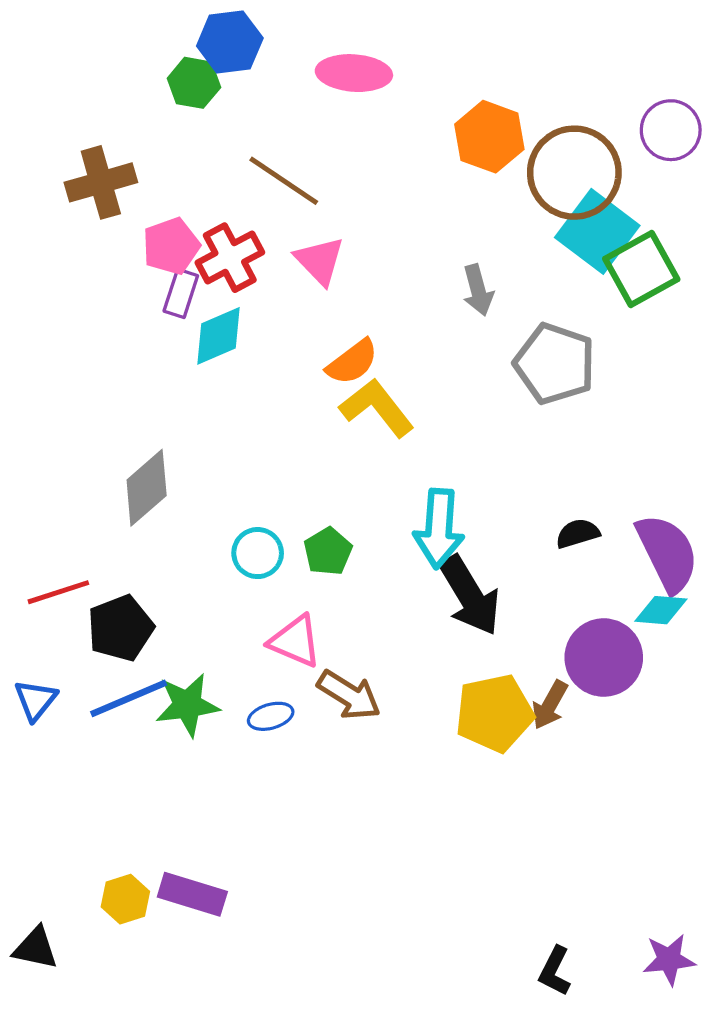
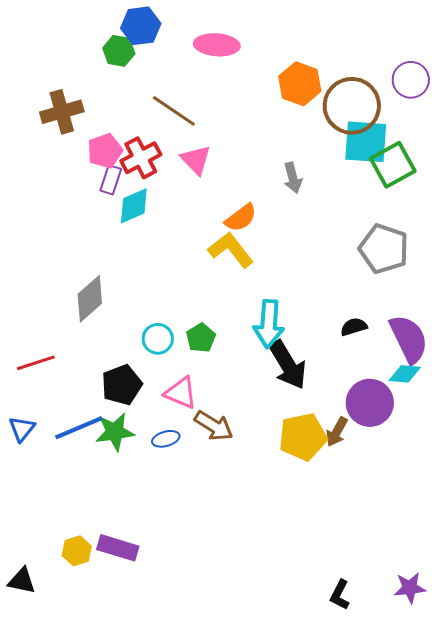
cyan square: (597, 231) -> (366, 142), turned -33
orange semicircle: (352, 362) -> (241, 218), moved
gray pentagon: (555, 364) -> (384, 249), moved
black pentagon: (120, 628) -> (122, 385), moved

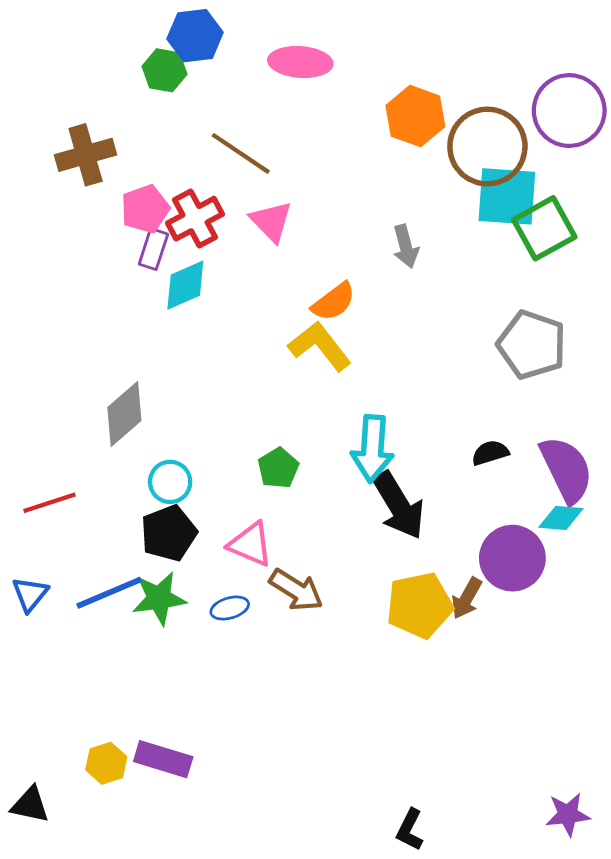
purple circle: (411, 80) -> (569, 111), size x1.4
cyan circle: (158, 339) -> (170, 482), moved
black L-shape: (340, 595) -> (410, 830), moved

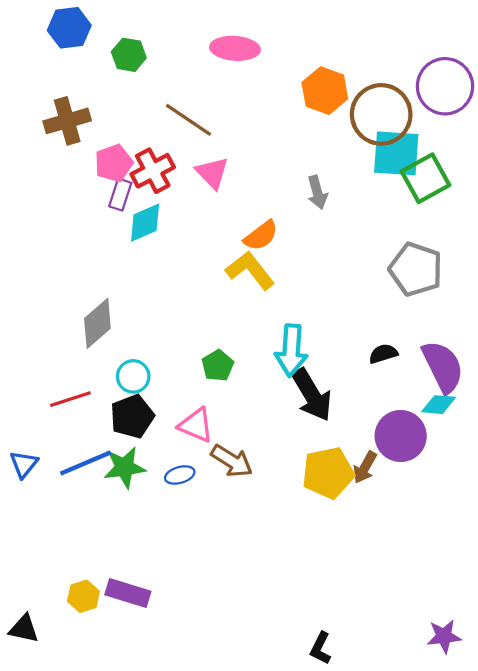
blue hexagon: (195, 36) -> (69, 28), moved
red line: (50, 503) -> (70, 399), moved

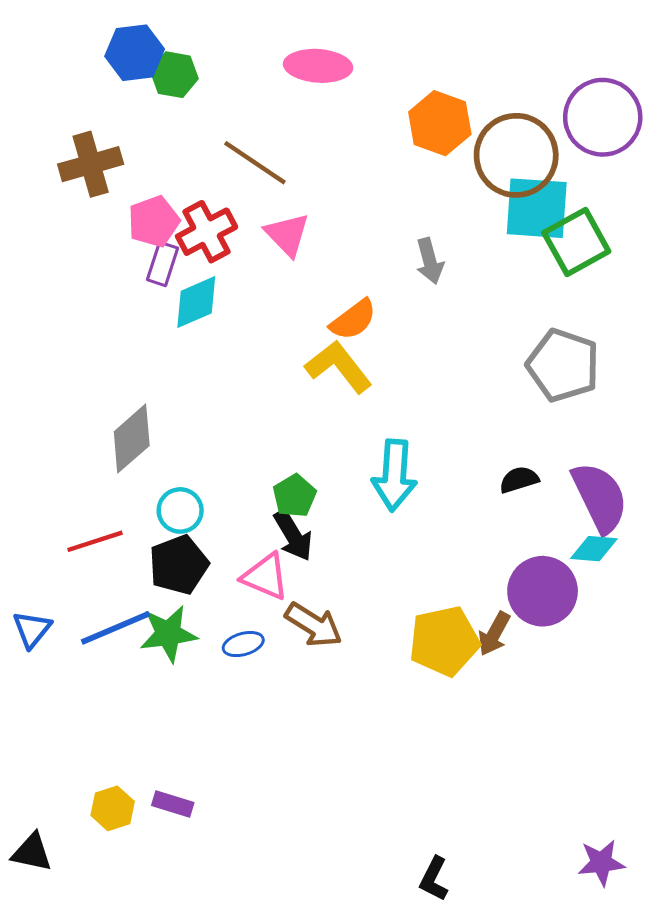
blue hexagon: (69, 28) -> (135, 53), moved
black arrow: (312, 395) -> (293, 535), moved, size x0.7
purple rectangle: (128, 593) -> (173, 804), size x0.7

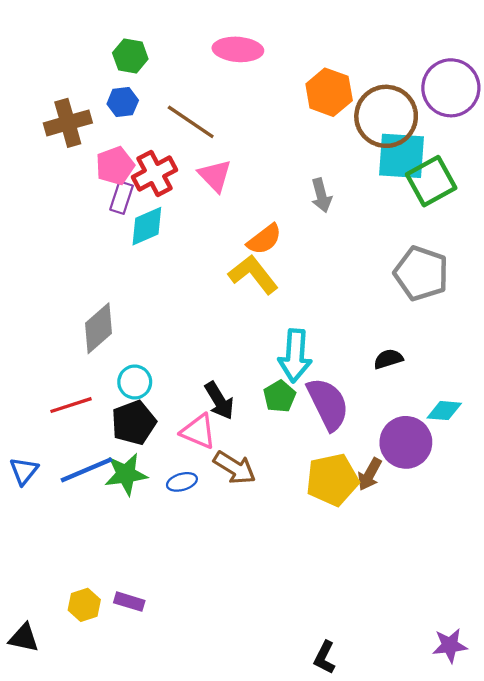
blue hexagon: (135, 53) -> (123, 102), moved, size x0.7
green pentagon: (295, 496) -> (280, 396), moved
purple semicircle: (600, 497) -> (328, 404), moved

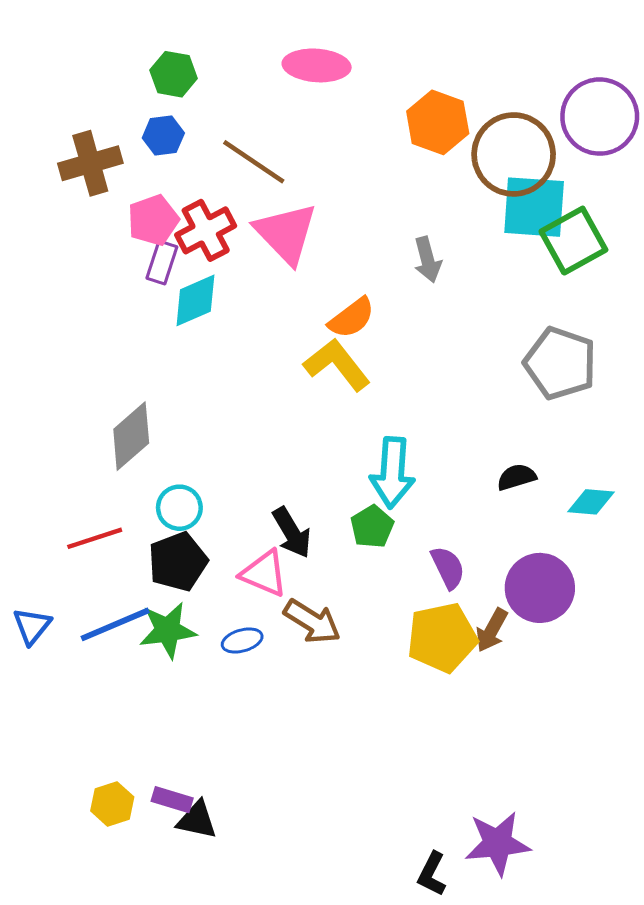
pink triangle: (215, 176) -> (286, 233), size x1.4
purple semicircle: (328, 404) -> (448, 568), moved, size x0.6
cyan diamond: (444, 411) -> (591, 502), moved
black triangle: (24, 638) -> (197, 820), moved
purple star: (450, 645) -> (498, 843), moved, size x1.4

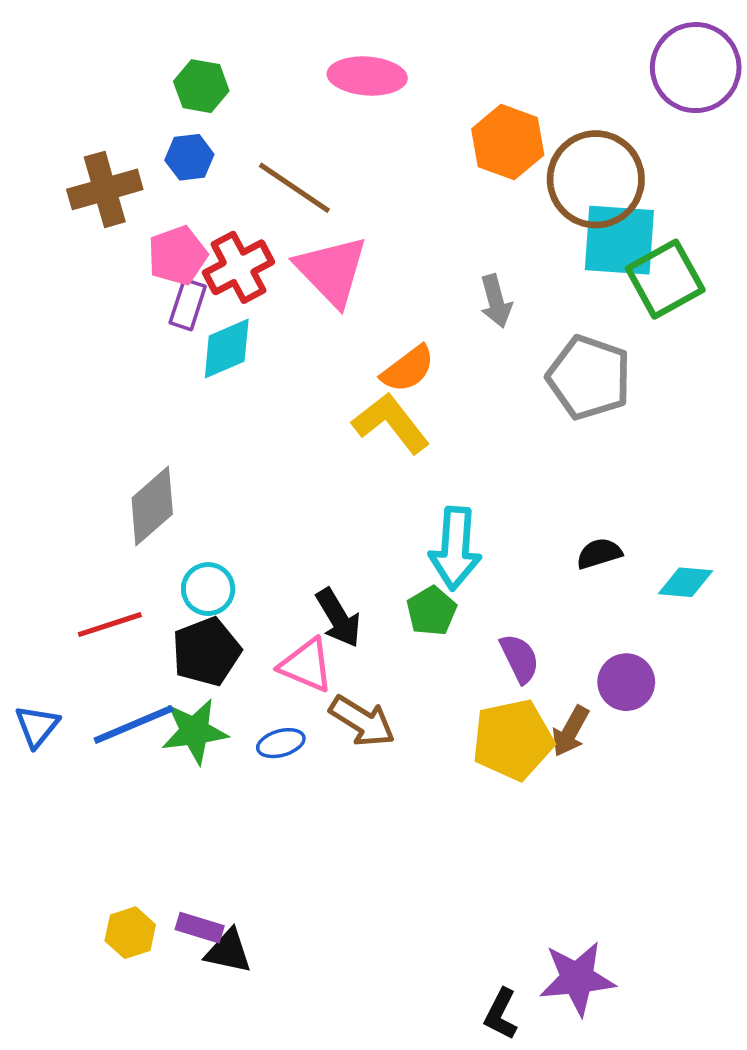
purple circle: (600, 117) -> (696, 68), moved
gray pentagon: (560, 363) -> (589, 377), moved
purple circle: (540, 588) -> (626, 682), size x0.7

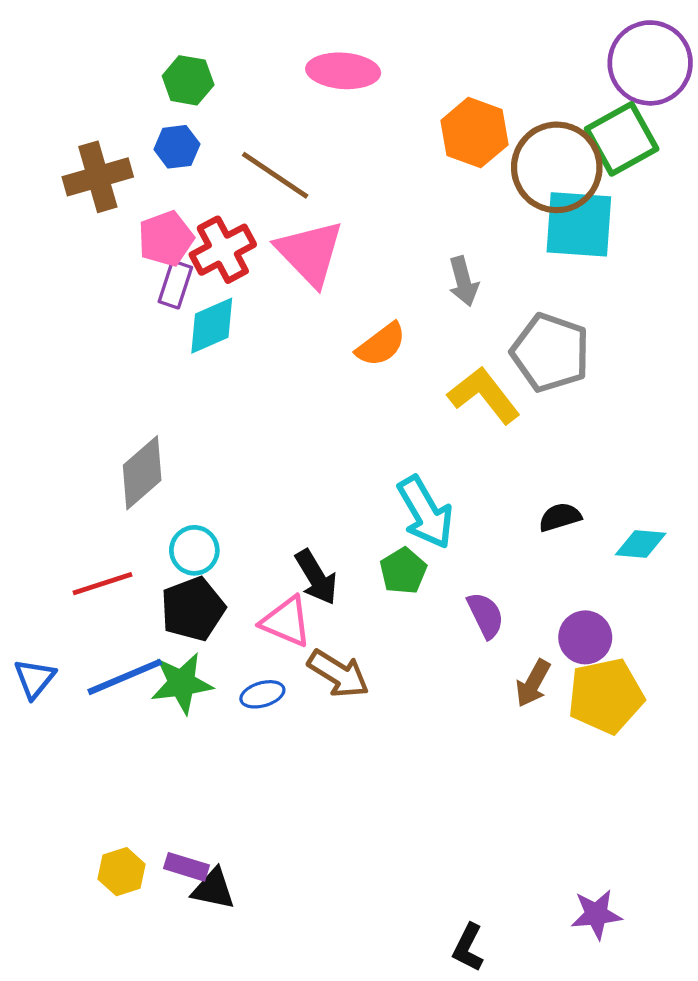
green square: (665, 279) -> (622, 139), moved
yellow L-shape: (391, 423) -> (484, 395), moved
cyan arrow: (455, 548) -> (425, 512), turned -34
yellow pentagon: (513, 740) -> (606, 696), moved
purple star: (577, 978) -> (596, 914), moved, size x0.7

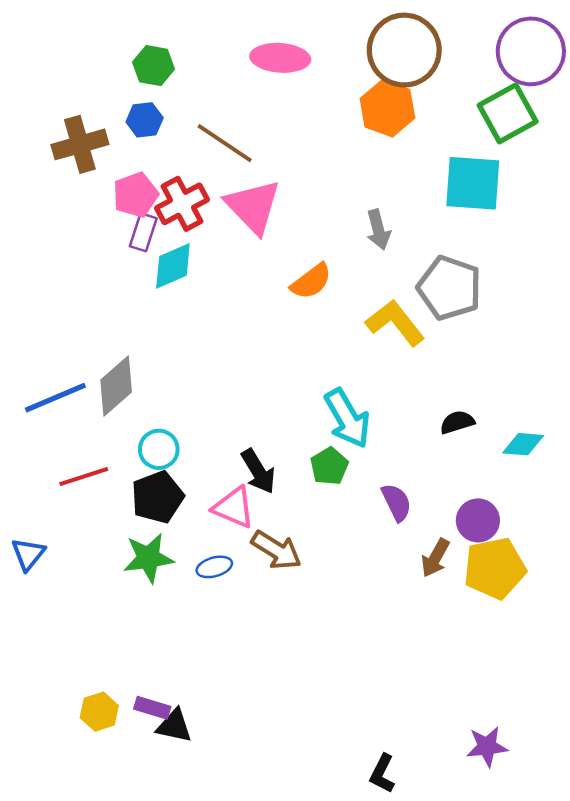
brown circle: (557, 167) -> (404, 50), moved
blue line: (125, 677) -> (55, 398), moved

